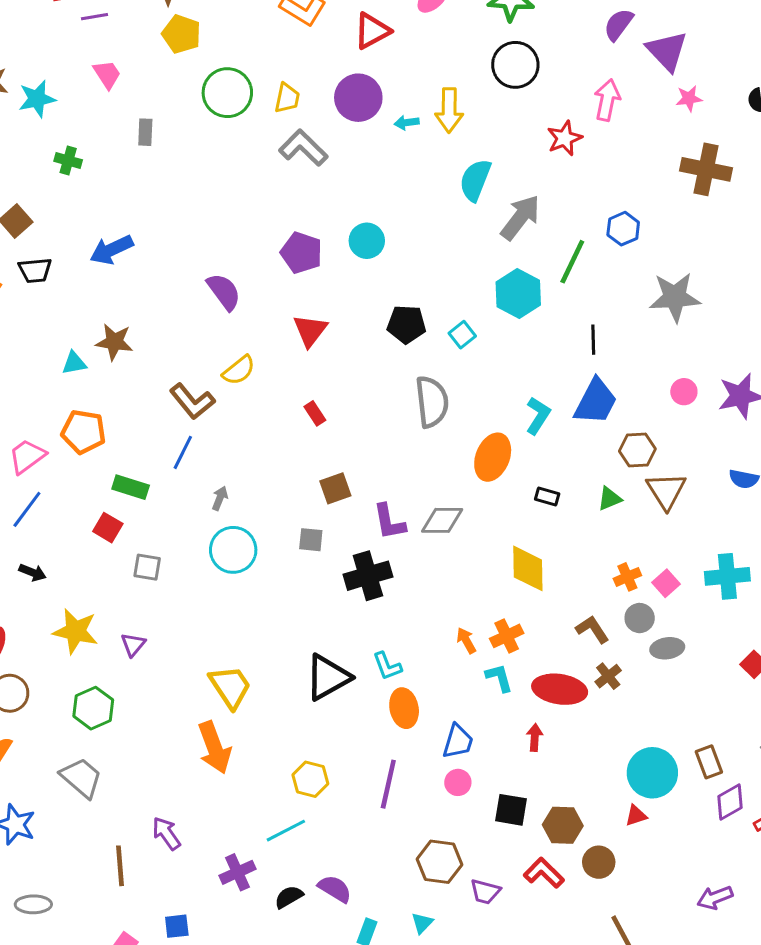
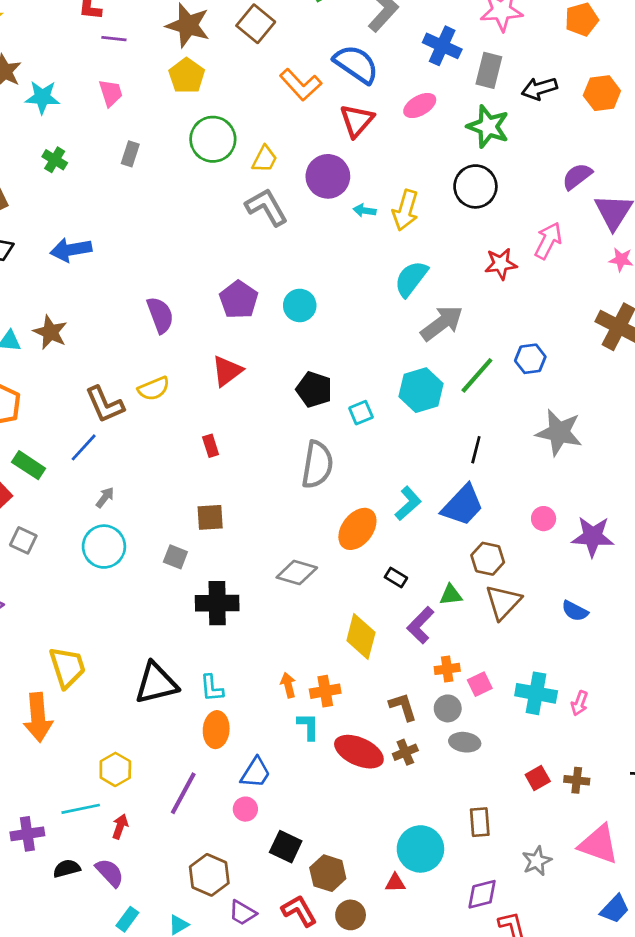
red triangle: (372, 31) -> (357, 121), turned -36
purple L-shape: (389, 522) -> (421, 625), moved, turned 39
red arrow: (535, 737) -> (120, 827), moved
brown rectangle: (709, 762) -> (480, 822), moved

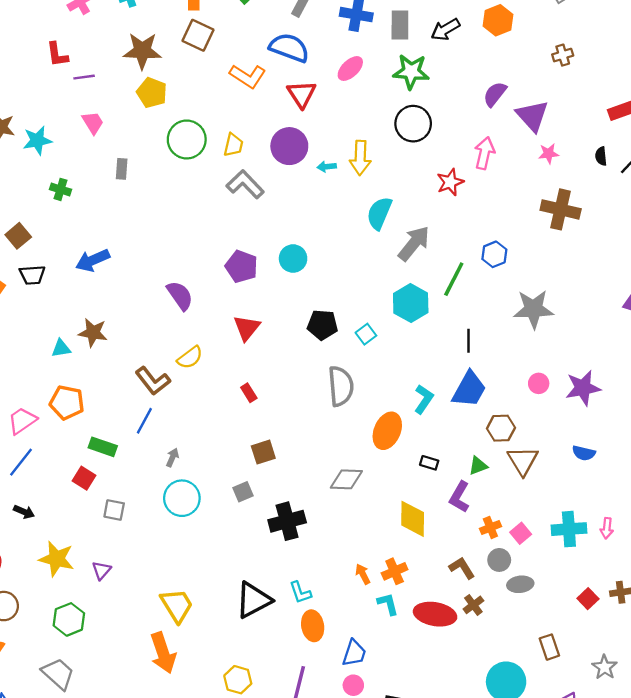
gray square: (175, 557) -> (243, 492), turned -30

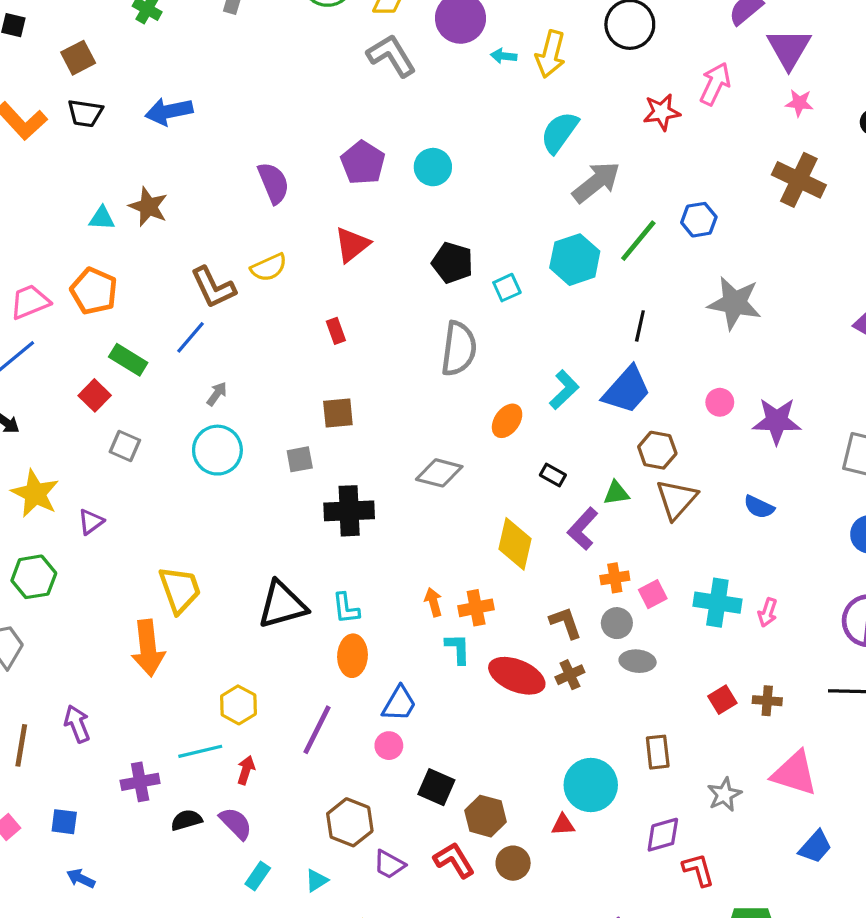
orange ellipse: (387, 431) -> (507, 421), size x0.7

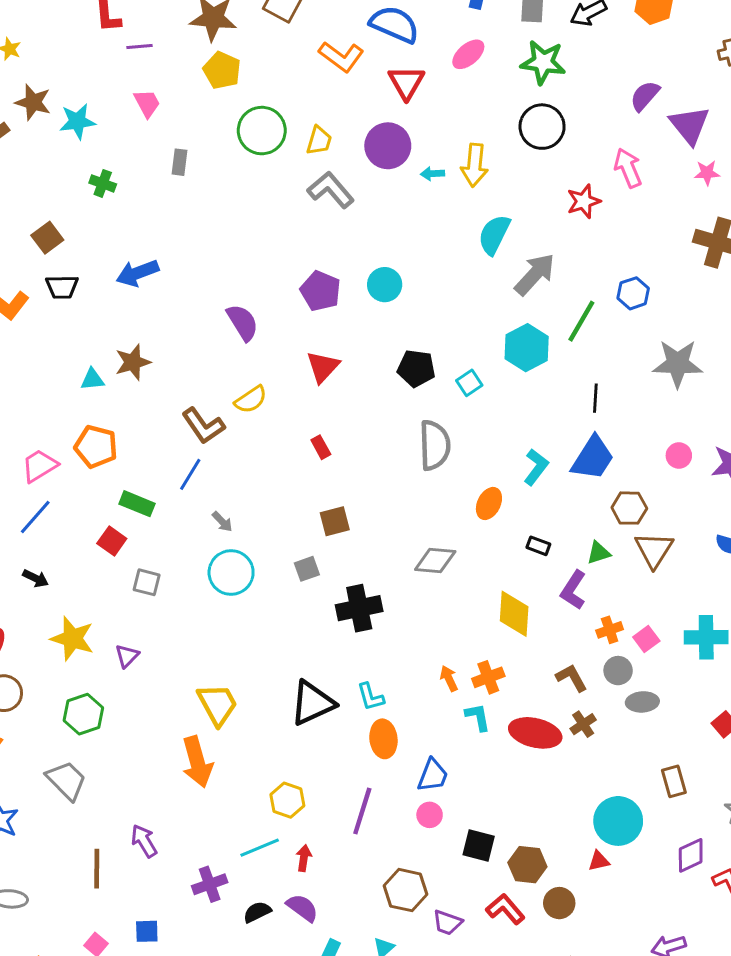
pink arrow: (715, 84) -> (628, 168), turned -39
brown star: (148, 207) -> (133, 362), turned -30
gray arrow: (217, 394) -> (222, 522), turned 110

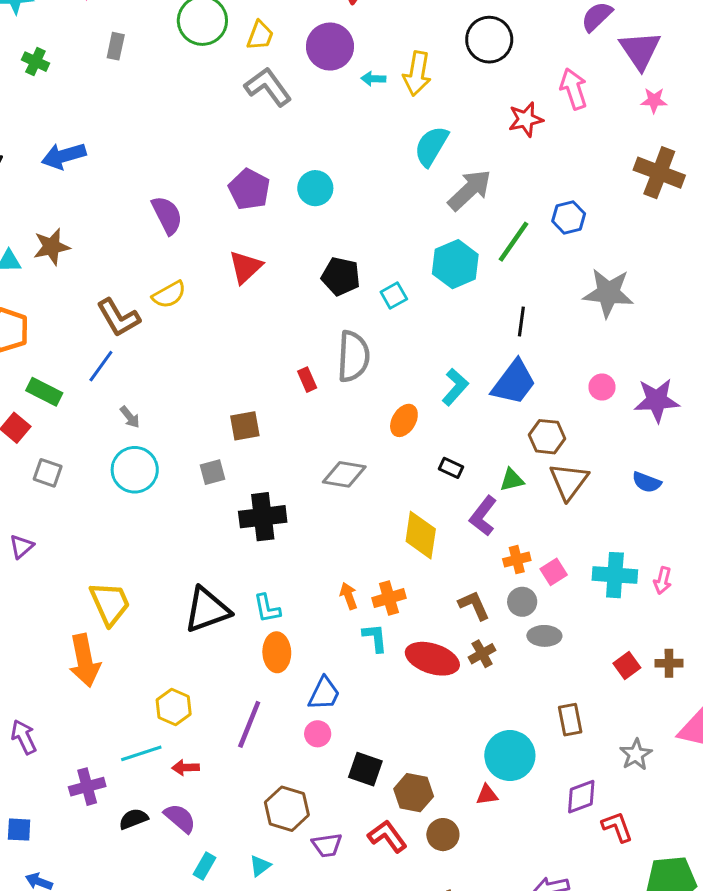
red rectangle: (321, 447) -> (307, 380), moved
red arrow: (304, 858) -> (186, 768), turned -105
purple trapezoid: (447, 922) -> (327, 845), turned -32

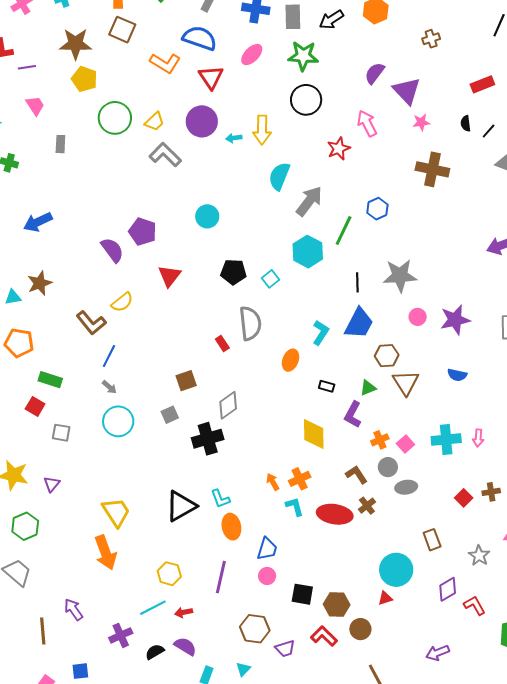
yellow trapezoid: (260, 35) -> (155, 122), turned 35
purple pentagon: (249, 189) -> (143, 232), moved
gray star: (608, 293) -> (400, 276), moved
blue line: (101, 366) -> (109, 356), moved
gray diamond: (344, 474) -> (228, 405), moved, turned -36

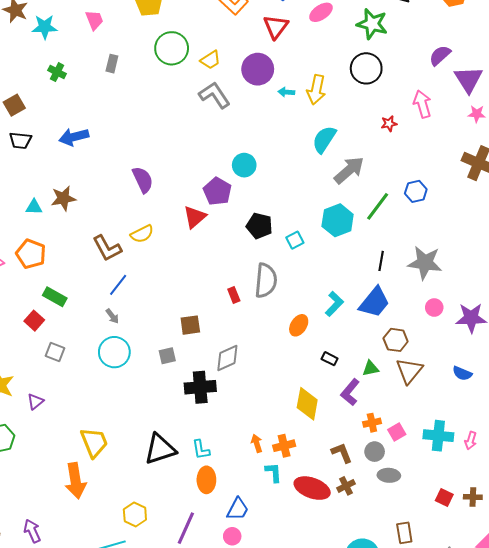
red star: (339, 149) -> (389, 124), size x0.7
purple pentagon: (143, 232) -> (217, 191), moved
red square: (464, 498) -> (444, 498), turned -30

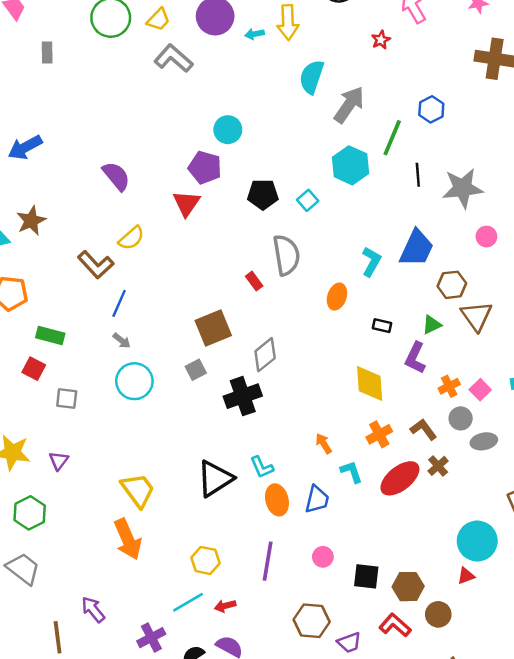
black line: (381, 261) -> (418, 175), moved
brown square: (190, 325) -> (213, 328), size x1.4
orange cross: (284, 446) -> (379, 434), moved
red ellipse: (312, 488) -> (400, 478), turned -44
blue trapezoid: (238, 509) -> (317, 499), moved

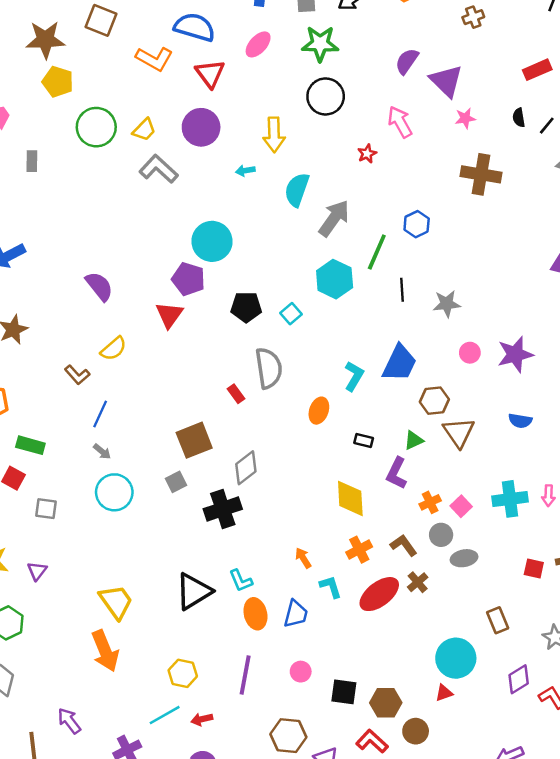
cyan arrow: (255, 34) -> (245, 171), moved
cyan circle: (228, 130) -> (212, 241), size x1.4
gray star: (463, 188) -> (447, 304), size x0.7
brown L-shape: (96, 265) -> (77, 375), size x0.7

